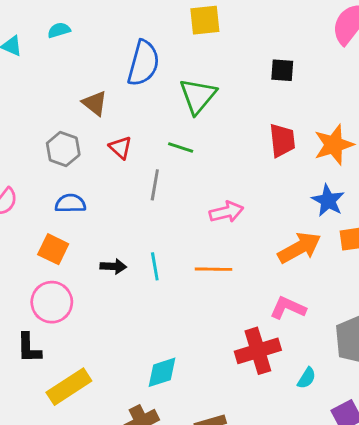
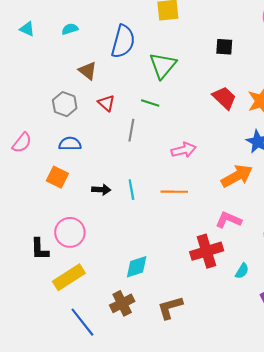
cyan semicircle: (59, 30) -> (70, 29), moved
red trapezoid: (282, 140) -> (224, 98), turned -40
pink circle: (52, 302) -> (70, 232), moved

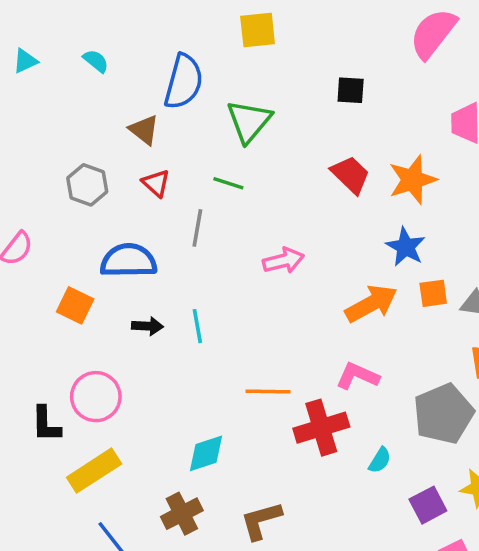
cyan triangle: (27, 29) -> (25, 61), turned -49
cyan semicircle: (70, 29) -> (96, 61), turned 56
brown triangle: (88, 71) -> (144, 130), moved
blue semicircle: (70, 144) -> (129, 261), moved, size x1.5
orange line: (174, 192) -> (268, 391), moved

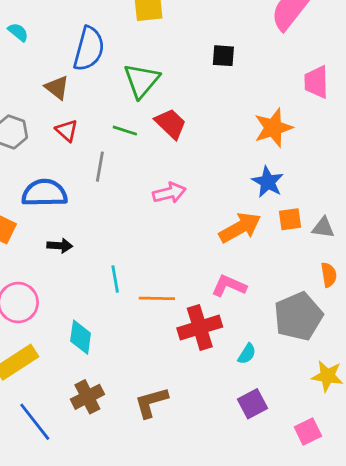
red trapezoid: (351, 175) -> (171, 124), moved
cyan line: (197, 326) -> (115, 279), moved
cyan diamond: (206, 453) -> (81, 337), moved, turned -64
purple square: (428, 505) -> (252, 404), moved

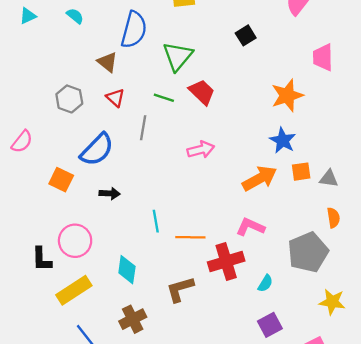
black square: (223, 56) -> (246, 35), turned -36
blue semicircle: (44, 193) -> (97, 150), turned 135
brown L-shape: (151, 402) -> (180, 289), moved

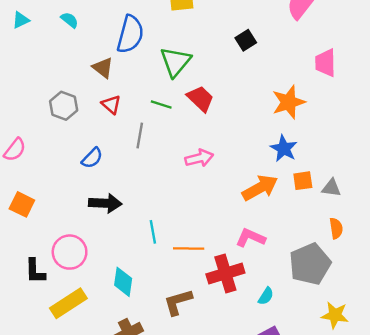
blue semicircle: (97, 150) -> (92, 158), size x0.6
orange square: (61, 180) -> (22, 204), moved
black arrow: (110, 193) -> (105, 203), size x1.5

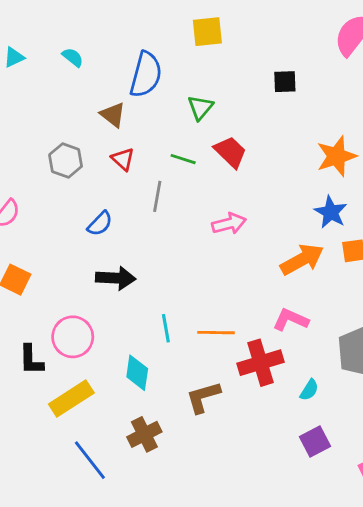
black square: (246, 40) -> (285, 82), turned 30
green triangle: (175, 62) -> (200, 108), size x0.7
cyan line: (153, 232) -> (166, 328), moved

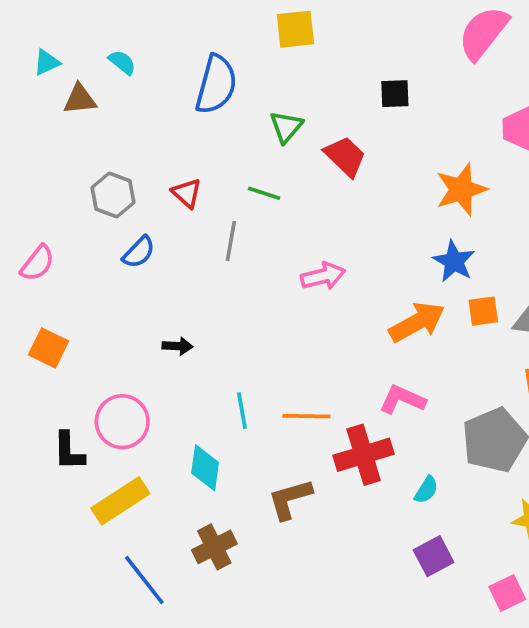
brown triangle: (113, 115) -> (80, 99), moved, turned -44
red trapezoid: (230, 152) -> (345, 156), moved
blue semicircle: (100, 224) -> (139, 252), moved
black arrow: (116, 278) -> (177, 346), size x0.6

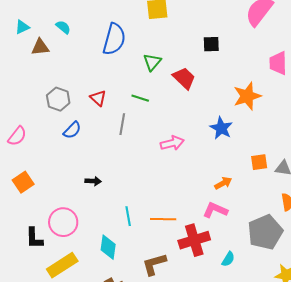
blue star: (454, 261) -> (221, 128), moved
orange arrow: (417, 322) -> (223, 183), moved, size x0.6
orange square: (49, 348) -> (23, 182), turned 30

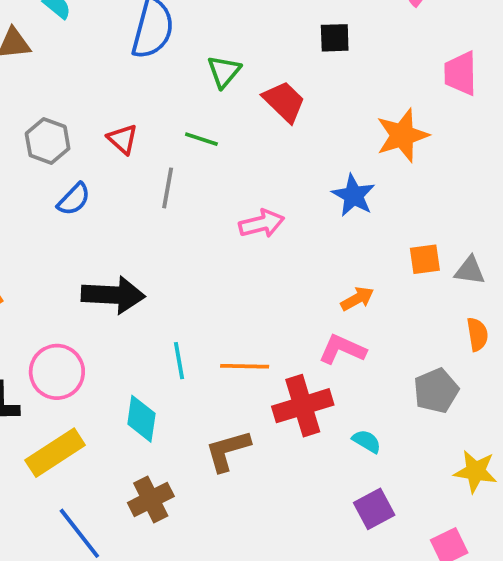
black arrow: (93, 181) -> (113, 295), size x2.0
gray pentagon: (265, 232) -> (436, 391), size x0.7
cyan semicircle: (228, 259) -> (367, 441), turned -91

